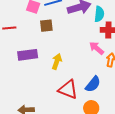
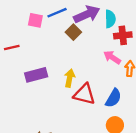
brown square: (46, 26) -> (73, 32), moved, turned -32
red triangle: (68, 89) -> (84, 94), moved

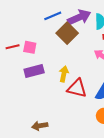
pink square: (35, 20) -> (30, 47), moved
brown square: (73, 32) -> (67, 33), size x1.5

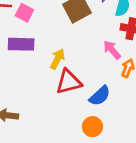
red triangle: (77, 88) -> (69, 82), turned -45

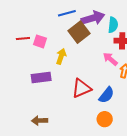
purple rectangle: (21, 44) -> (41, 78), moved
yellow arrow: (57, 59) -> (61, 56), moved

